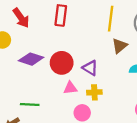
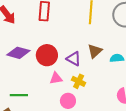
brown triangle: (119, 46) -> (95, 51), moved
yellow cross: (94, 92) -> (79, 81), turned 32

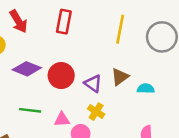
pink triangle: (56, 78) -> (62, 119), moved
green line: (19, 95) -> (30, 110), moved

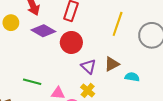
purple diamond: (27, 69) -> (43, 31), moved
red circle: (61, 76) -> (71, 42), moved

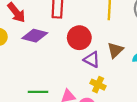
red circle: (71, 42) -> (79, 38), moved

